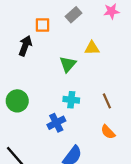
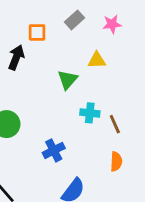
pink star: (111, 11) -> (112, 24), moved
cyan cross: (71, 100) -> (90, 113), moved
orange semicircle: (108, 132) -> (116, 162), turned -133

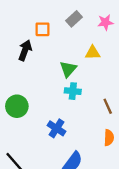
cyan cross: (90, 113) -> (73, 91), moved
blue cross: (54, 150) -> (56, 128), turned -30

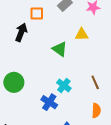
green triangle: (68, 69) -> (60, 49), turned -35
cyan cross: (73, 91) -> (64, 85), moved, turned 32

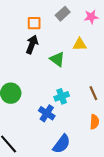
black arrow: (21, 32) -> (32, 44), moved
cyan cross: (64, 85) -> (62, 96), turned 32

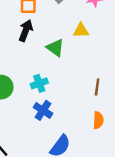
brown line: (93, 93) -> (97, 87), turned 32
cyan cross: (62, 96) -> (39, 83), moved

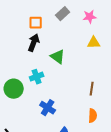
yellow triangle: (81, 30) -> (94, 43), moved
cyan cross: (39, 83) -> (37, 77), moved

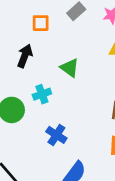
black arrow: (34, 43) -> (25, 56), moved

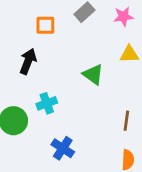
green triangle: (70, 68) -> (93, 74), moved

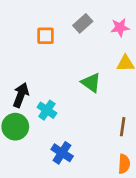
black arrow: (28, 61) -> (21, 95), moved
cyan cross: (47, 103) -> (47, 110), turned -36

